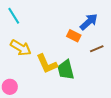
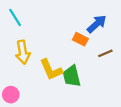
yellow arrow: (21, 48) -> (23, 52), turned 50

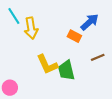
yellow arrow: (23, 52) -> (31, 28), moved
brown line: (105, 53) -> (98, 57), moved

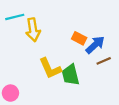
cyan line: (14, 16) -> (15, 17), turned -72
blue arrow: (90, 22) -> (95, 45), moved

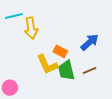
orange rectangle: (79, 38) -> (60, 51), moved
brown line: (104, 61) -> (90, 70), moved

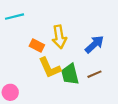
yellow arrow: (31, 28) -> (59, 37), moved
orange rectangle: (60, 51) -> (37, 45), moved

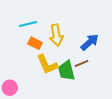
cyan line: (15, 17) -> (28, 24), moved
brown line: (94, 74) -> (82, 63), moved

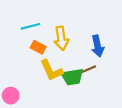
blue arrow: (90, 42) -> (98, 46), turned 120
green trapezoid: (66, 71) -> (72, 77), turned -85

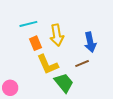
orange rectangle: (38, 47) -> (35, 43), turned 40
green trapezoid: (72, 77) -> (64, 83), moved, turned -120

